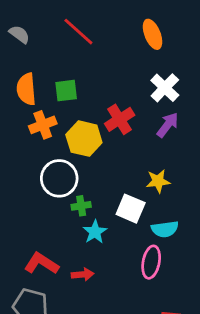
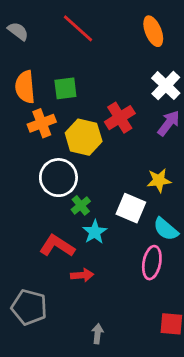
green cross: (81, 206) -> (81, 205), turned -30
cyan semicircle: (165, 229) -> (166, 229), turned 48
red L-shape: (41, 263) -> (57, 246), moved

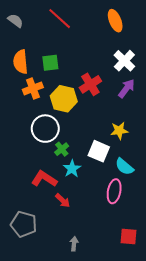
red arrow: (82, 275) -> (63, 201), turned 49

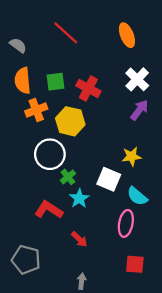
gray semicircle: (15, 21) -> (18, 45), moved
red cross: (90, 84) -> (88, 88), moved, turned -30
red arrow: (63, 201) -> (79, 239), moved
red square: (129, 237) -> (135, 264), moved

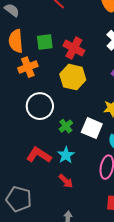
yellow hexagon: (70, 121) -> (73, 77), moved
green cross: (68, 177) -> (66, 126), moved
cyan star: (79, 198) -> (66, 155), moved

